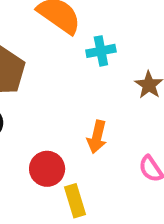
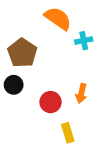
red circle: (47, 169) -> (51, 102), moved

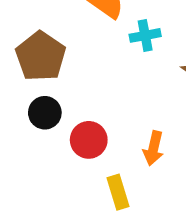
black circle: (14, 85) -> (45, 113), moved
orange arrow: (81, 93) -> (154, 148), moved

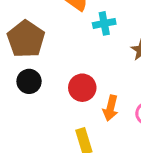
red circle: (89, 140) -> (82, 88), moved

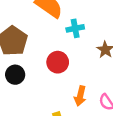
red circle: (82, 88) -> (58, 62), moved

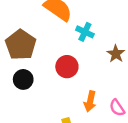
cyan cross: (75, 28) -> (85, 32), turned 36

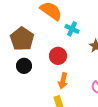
orange arrow: (90, 101) -> (63, 81), moved

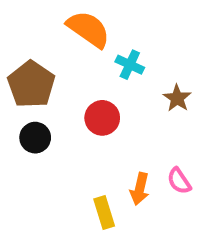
orange arrow: (63, 81) -> (140, 189), moved

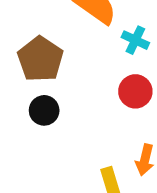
red circle: (102, 118) -> (135, 91), moved

